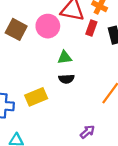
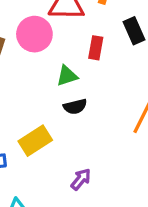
red rectangle: (91, 28) -> (96, 48), moved
purple arrow: (87, 132) -> (81, 179), moved

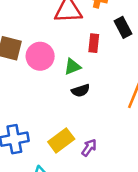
pink circle: (34, 34) -> (40, 56), moved
yellow rectangle: (35, 141) -> (61, 140), moved

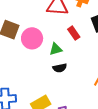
red rectangle: (94, 43) -> (74, 33), turned -48

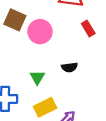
green triangle: (56, 49) -> (37, 77), moved, turned -48

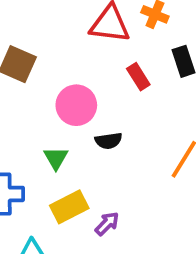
pink circle: (40, 32) -> (76, 105), moved

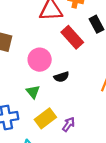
red rectangle: (138, 77) -> (72, 37), size x1.5

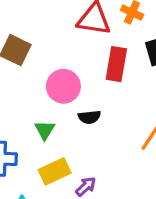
red rectangle: (72, 37) -> (116, 64), turned 40

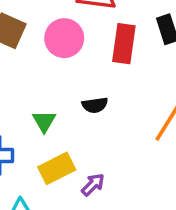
pink circle: (63, 86) -> (64, 38), moved

